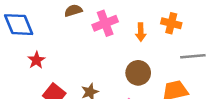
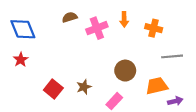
orange arrow: (141, 32) -> (124, 19), moved
red star: (36, 60) -> (21, 60), moved

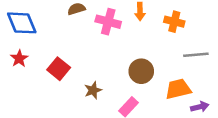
pink cross: (97, 28) -> (108, 22), turned 36
red square: (53, 89) -> (59, 69), moved

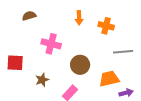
pink cross: (108, 22) -> (51, 44), moved
red square: (59, 69) -> (15, 63), turned -36

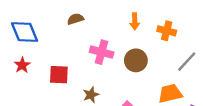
gray line: (123, 52) -> (187, 62), turned -42
brown circle: (80, 65) -> (136, 60), moved

